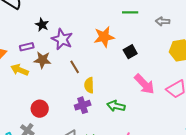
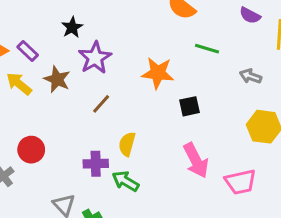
purple rectangle: (27, 47) -> (28, 51), moved, turned 40
brown line: (75, 67) -> (101, 104), turned 56
yellow semicircle: (89, 85) -> (127, 144), moved
green arrow: (116, 106) -> (125, 181), moved

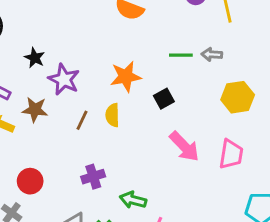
green line: (207, 49) -> (181, 55), moved
yellow semicircle: (127, 144) -> (112, 115), moved
green arrow: (125, 181) -> (133, 200), moved
pink trapezoid: (240, 182) -> (231, 154), turned -52

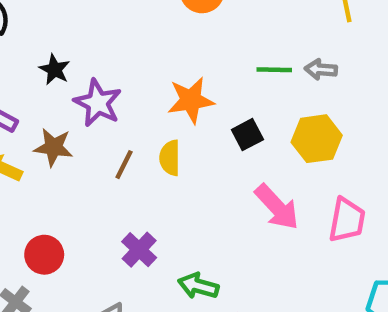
yellow hexagon: (238, 97) -> (317, 139), moved
purple cross: (93, 177) -> (139, 250), turned -30

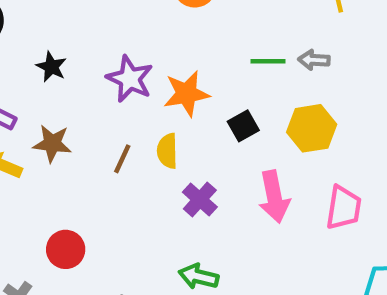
purple star: (98, 103) -> (130, 79), moved
pink arrow: (277, 207) -> (274, 197), turned 33
purple cross: (139, 250) -> (200, 200), moved
red circle: (44, 255) -> (66, 249), moved

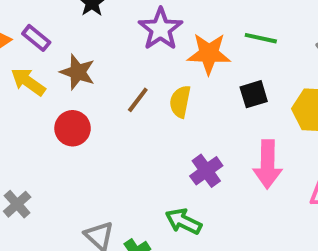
green line: (268, 61) -> (261, 38), moved
purple cross: (200, 200) -> (206, 171), moved
red circle: (66, 249) -> (73, 128), moved

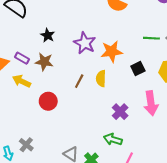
green line: (261, 38) -> (151, 38), moved
brown star: (78, 72) -> (44, 62), moved

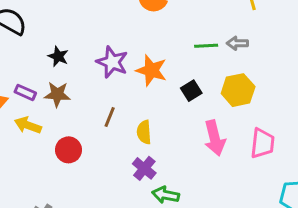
orange star: (112, 52) -> (151, 70), turned 30
yellow semicircle: (101, 78) -> (144, 132), moved
purple cross: (120, 112) -> (144, 168), moved

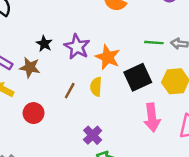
black star: (58, 56) -> (44, 44), moved
black square: (191, 91) -> (138, 77), size x1.6
yellow semicircle: (144, 132) -> (96, 87), moved

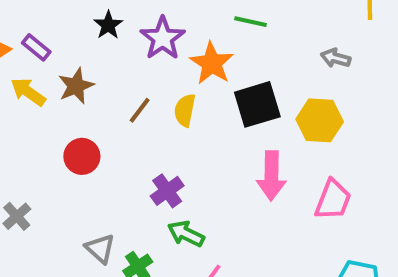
green line: (154, 43) -> (250, 22), moved
brown star: (30, 67) -> (76, 86), moved, turned 30
red circle: (34, 113) -> (82, 156), moved

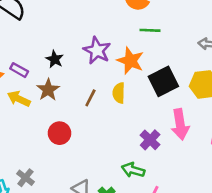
black star: (108, 25) -> (55, 59), moved
purple cross: (167, 191) -> (150, 140), moved

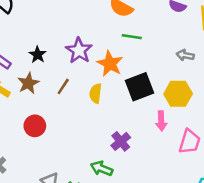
brown line: (90, 98) -> (63, 86), moved
pink arrow: (180, 124) -> (161, 121), moved, size x0.7

